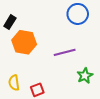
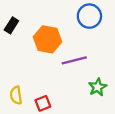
orange hexagon: (24, 42) -> (48, 39), moved

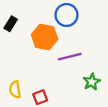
blue circle: (89, 16) -> (66, 15), moved

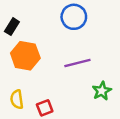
orange hexagon: (45, 37) -> (25, 56), moved

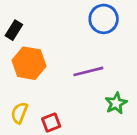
blue circle: (74, 17) -> (104, 19), moved
yellow semicircle: (17, 99) -> (19, 113), turned 30

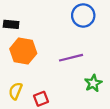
black rectangle: (14, 30) -> (11, 24), turned 64

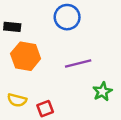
blue circle: (83, 15) -> (67, 17), moved
yellow semicircle: (15, 91) -> (17, 100), turned -98

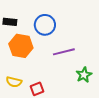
blue circle: (67, 17) -> (45, 25), moved

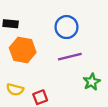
blue circle: (45, 25) -> (67, 27), moved

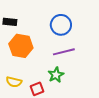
green star: (92, 82) -> (56, 75), moved

